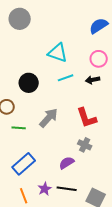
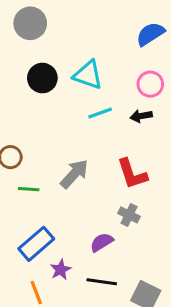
black circle: (29, 83) -> (42, 78), moved
purple star: (45, 189) -> (61, 270), moved

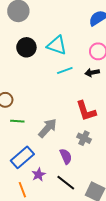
gray arrow: (74, 174) -> (48, 128), moved
purple semicircle: (102, 242) -> (66, 156), turned 98
black line: (102, 282) -> (66, 183), turned 30

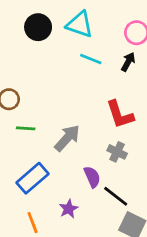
cyan line: (65, 71) -> (91, 59), turned 42
black arrow: (92, 73) -> (128, 62), turned 128
purple star: (39, 175) -> (69, 209), moved
black line: (66, 183) -> (116, 196), moved

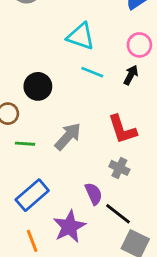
black circle: (38, 27) -> (38, 86), moved
gray arrow: (67, 138) -> (68, 136), moved
purple star: (69, 209) -> (69, 227), size x1.6

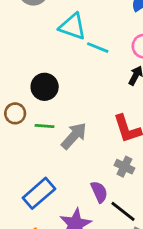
cyan triangle: (81, 36) -> (73, 27), moved
cyan line: (92, 72) -> (98, 48), moved
green line: (25, 144) -> (45, 126), moved

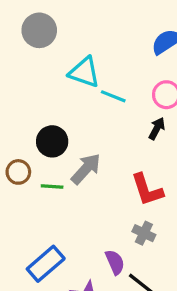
gray arrow: (74, 136) -> (86, 169), moved

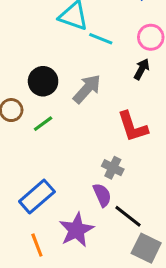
gray arrow: (86, 169) -> (87, 89), moved
green line: (52, 186) -> (43, 124), turned -40
gray cross: (144, 233) -> (113, 168), moved

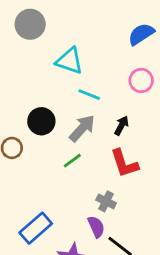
cyan line: (101, 39) -> (89, 95), moved
black arrow: (142, 69) -> (122, 125), moved
green line: (43, 124) -> (72, 161), moved

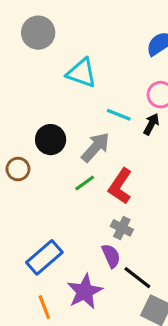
cyan line: (89, 95) -> (119, 115), moved
black arrow: (122, 125) -> (151, 124), moved
red L-shape: (124, 163) -> (120, 186), moved, turned 52

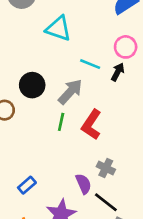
green line: (85, 183) -> (61, 122), turned -42
gray cross: (122, 228) -> (106, 168), moved
blue rectangle: (44, 257) -> (27, 185), size x0.6

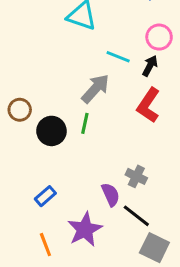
black circle: (32, 85) -> (51, 131), moved
red L-shape: (91, 125) -> (148, 105), moved

